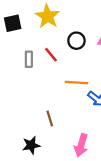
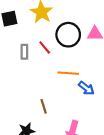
black circle: (76, 41) -> (68, 35), size x1.5

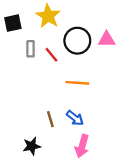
gray rectangle: (24, 52) -> (30, 49), moved
blue arrow: (86, 88) -> (75, 118), moved

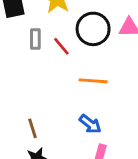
brown line: (50, 119) -> (33, 128), moved

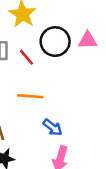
orange line: (93, 81) -> (30, 96), moved

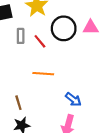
blue arrow: (53, 127) -> (73, 99), moved

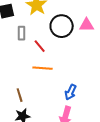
red line: (40, 41) -> (40, 46), moved
blue arrow: (73, 99) -> (71, 92), turned 77

